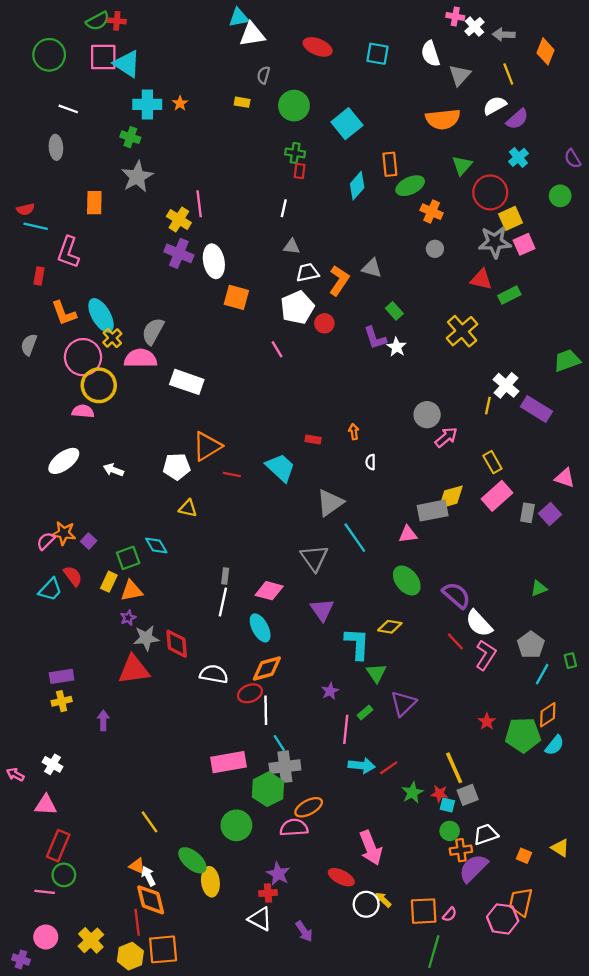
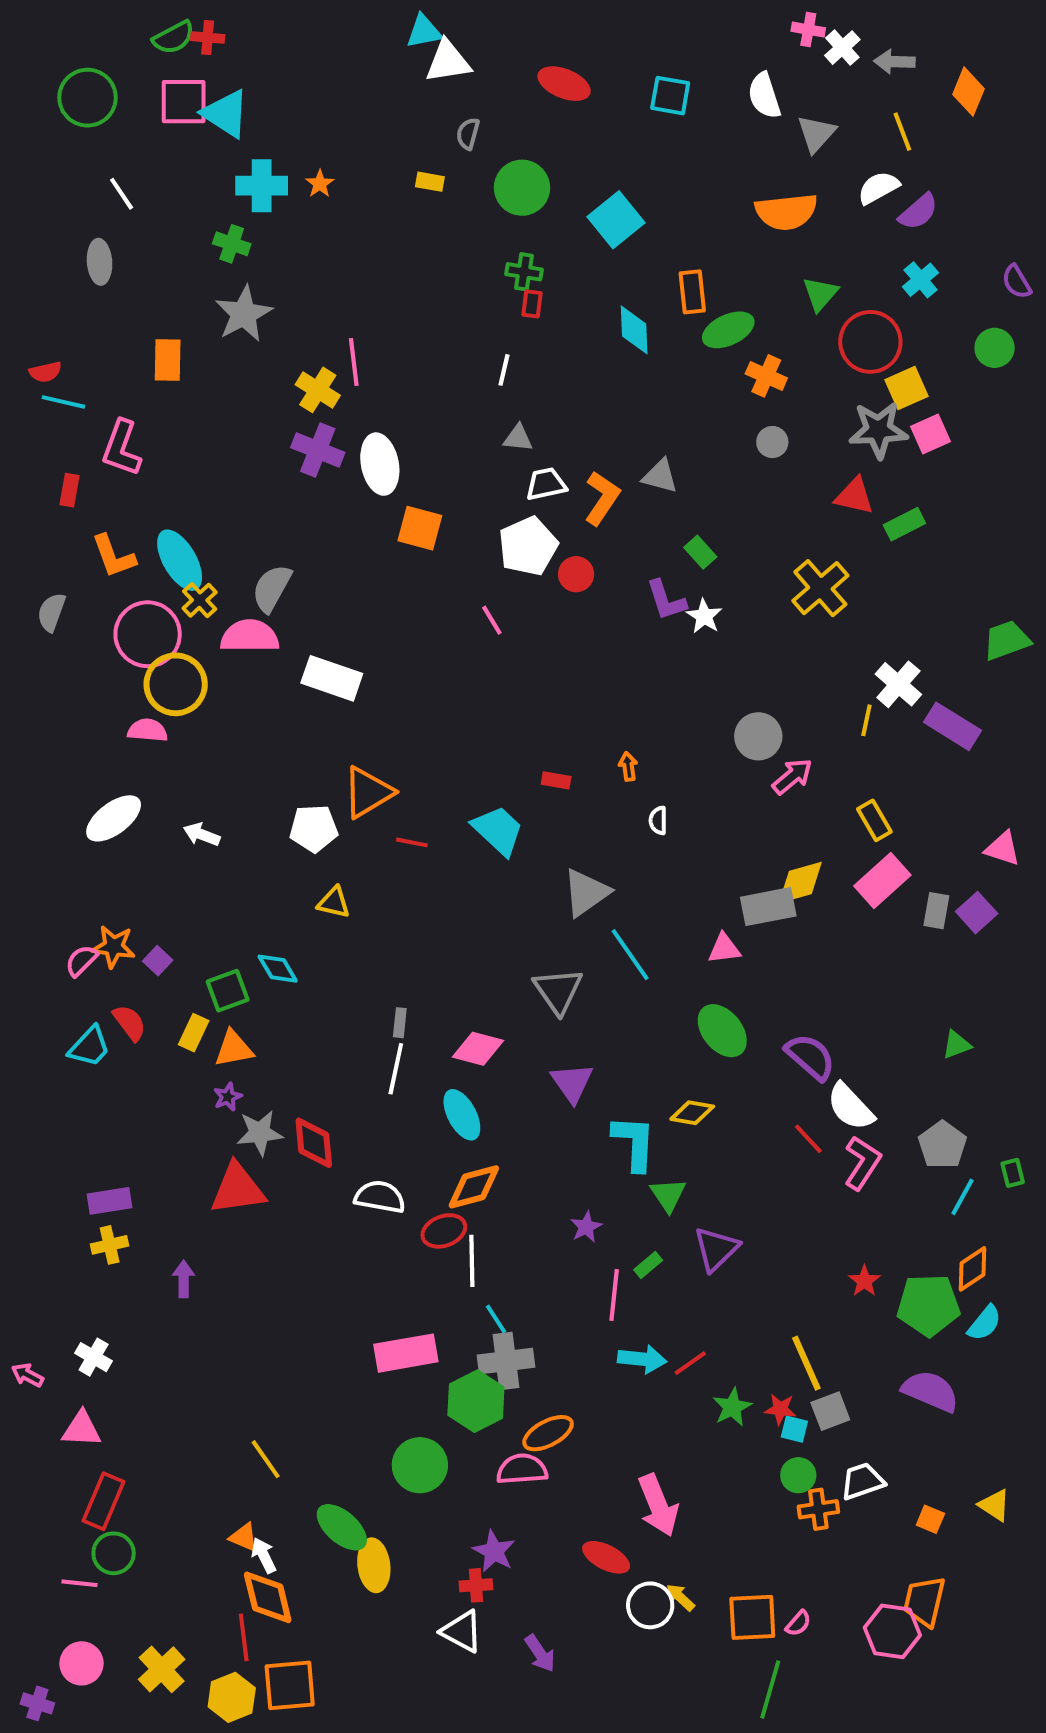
white line: (68, 109) -> (122, 194), turned 36
cyan diamond: (357, 186) -> (634, 330), turned -44
purple semicircle: (473, 868) -> (930, 1391), moved, turned 68

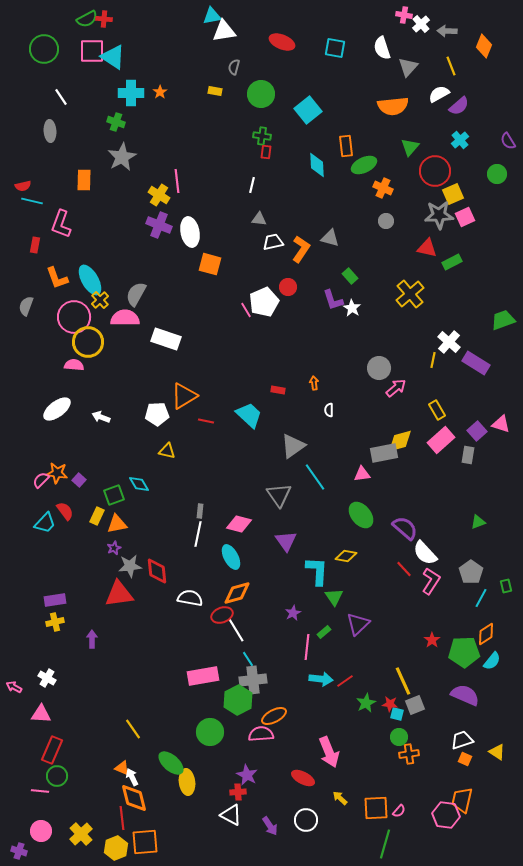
white pentagon: (528, 546) -> (264, 302), moved
purple square: (977, 913) -> (477, 431), moved
white line: (472, 1261) -> (236, 630), turned -30
white trapezoid: (862, 1481) -> (462, 740), moved
white circle: (650, 1605) -> (306, 820), moved

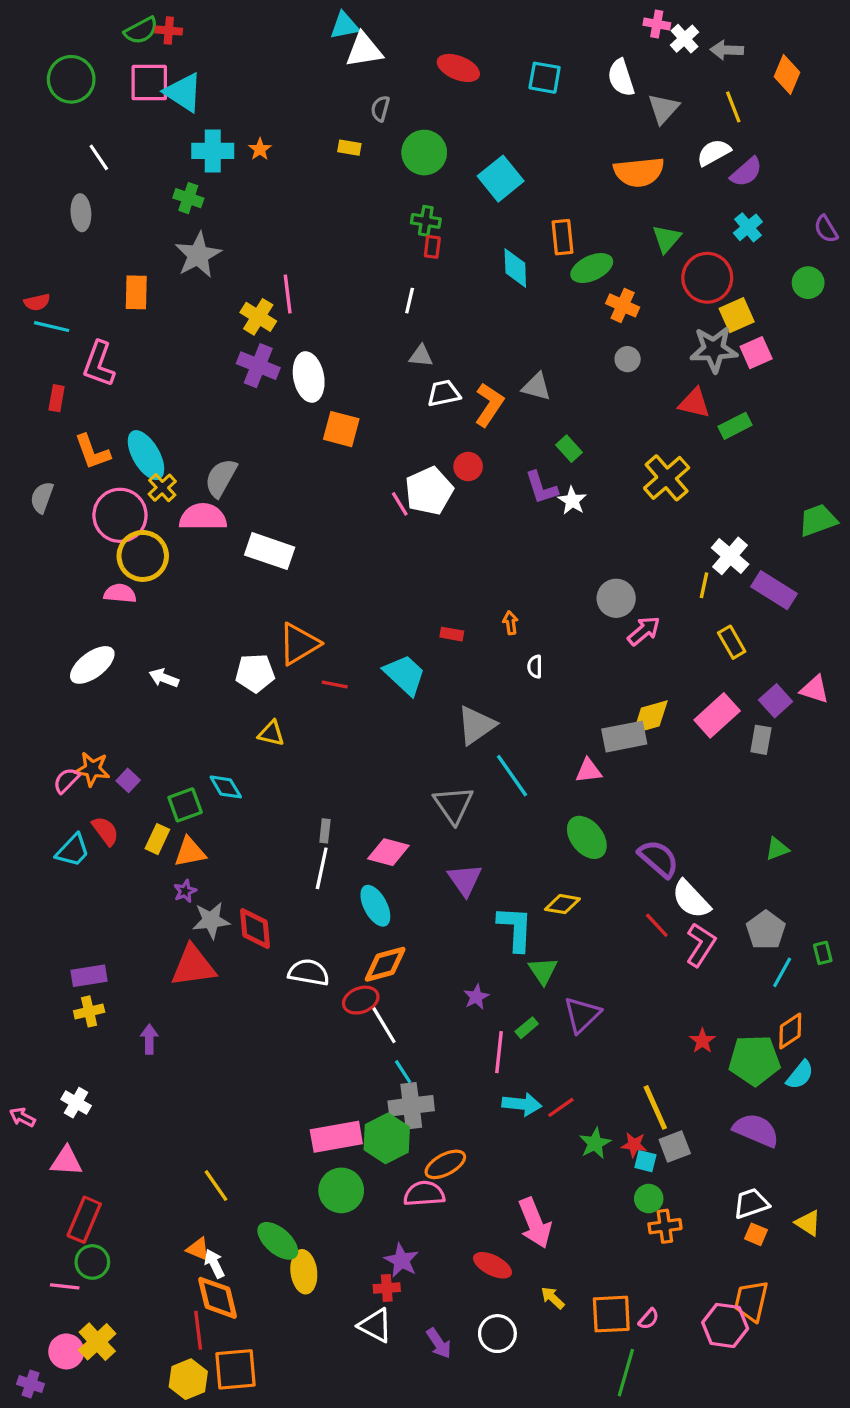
yellow rectangle: (437, 410) -> (732, 642), moved
pink rectangle: (203, 676) -> (336, 1137), moved
yellow cross: (81, 834) -> (97, 1342), moved

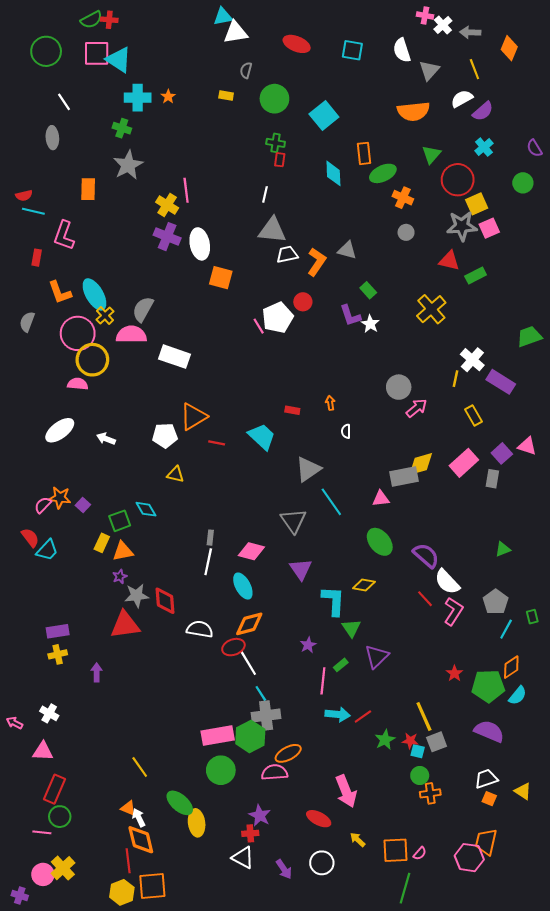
gray triangle: (421, 356) -> (272, 230), size x1.8
red semicircle: (105, 831) -> (30, 538), moved

